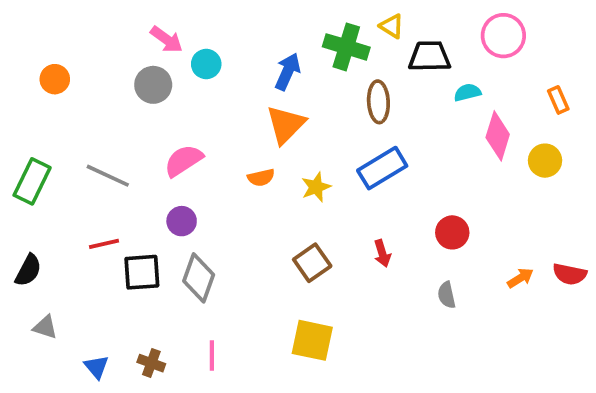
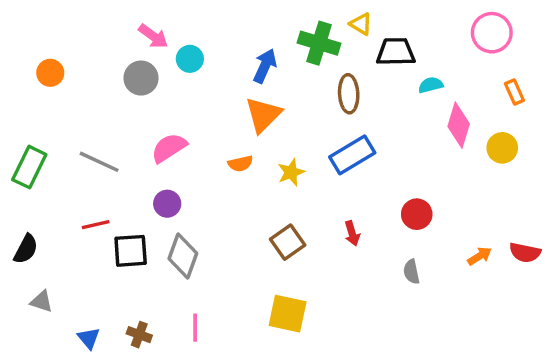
pink circle: (503, 36) -> (492, 33), moved

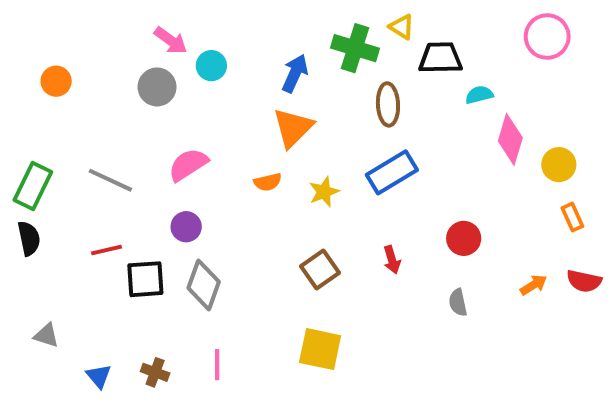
orange rectangle: (514, 92) -> (572, 217), moved
black semicircle: (26, 249) -> (29, 238), moved, turned -40

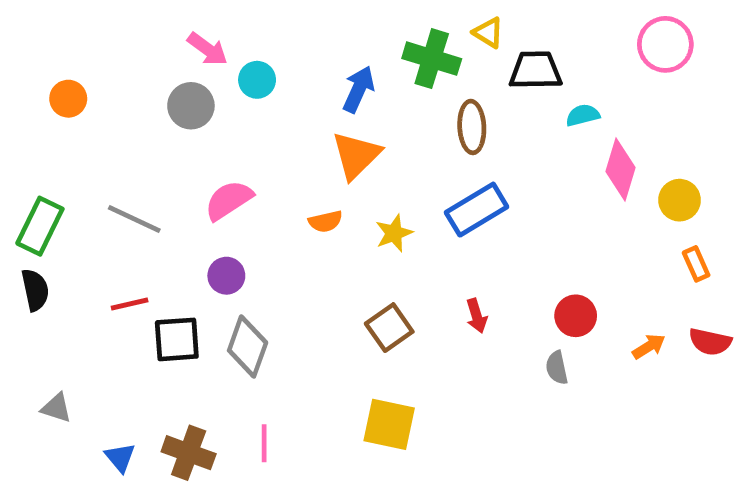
red circle: (464, 238) -> (576, 316), moved
brown cross: (155, 372) -> (189, 453), size x1.5

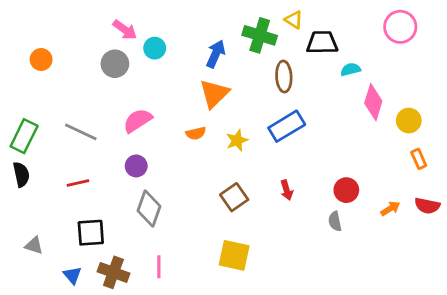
black square: (177, 339) -> (91, 233), moved

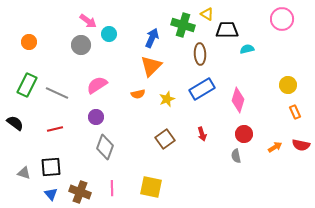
pink diamond: (373, 102) -> (238, 100), moved
green rectangle: (24, 136) -> (27, 85), moved
black semicircle: (21, 174) -> (15, 123), turned -42
black square: (91, 233) -> (51, 167), moved
yellow square: (234, 255) -> (151, 187), moved

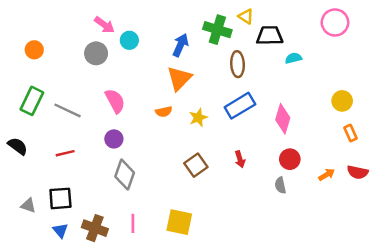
pink semicircle: (97, 85) -> (115, 101), turned 95

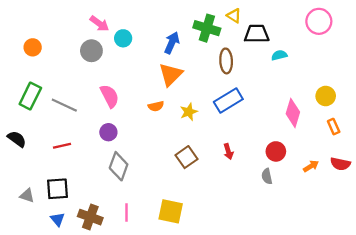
pink diamond: (283, 119) -> (293, 113), moved

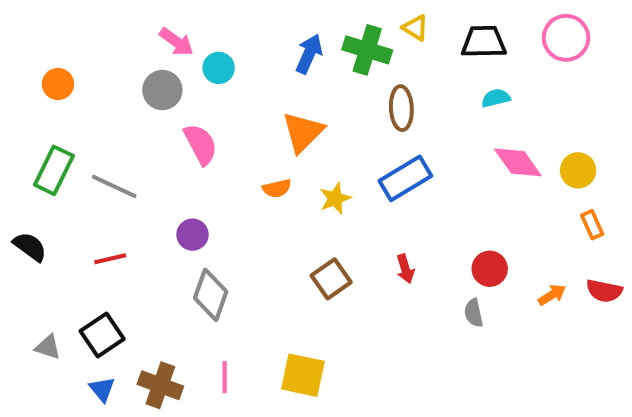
black trapezoid: (257, 34) -> (484, 42), moved
blue arrow: (172, 43) -> (309, 54), moved
pink semicircle: (110, 96) -> (201, 144), moved
pink diamond: (293, 113) -> (518, 162), moved, turned -52
black square: (58, 189) -> (102, 335), turned -30

